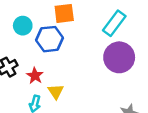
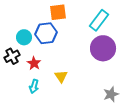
cyan circle: (23, 26) -> (24, 37), moved
yellow triangle: (56, 92) -> (61, 76), moved

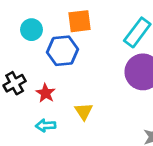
cyan circle: (24, 37) -> (32, 30), moved
cyan arrow: (34, 86) -> (46, 125), turned 72

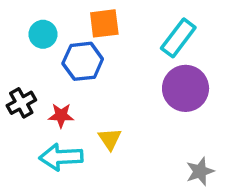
red star: (46, 93) -> (61, 115), turned -30
cyan arrow: (46, 125) -> (61, 157), size x1.6

